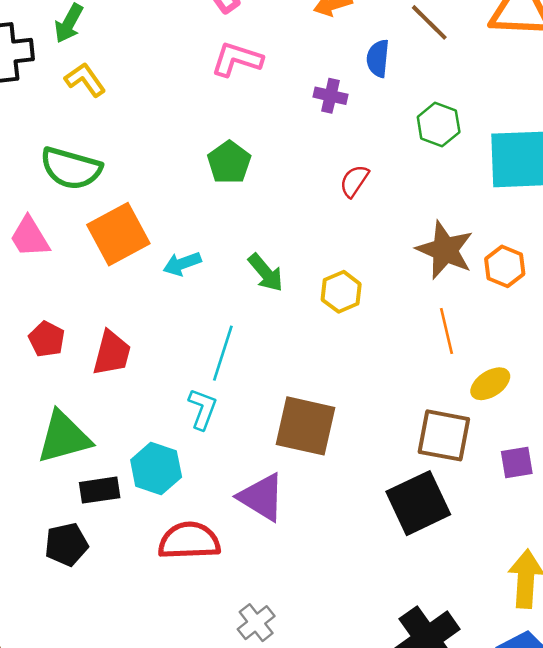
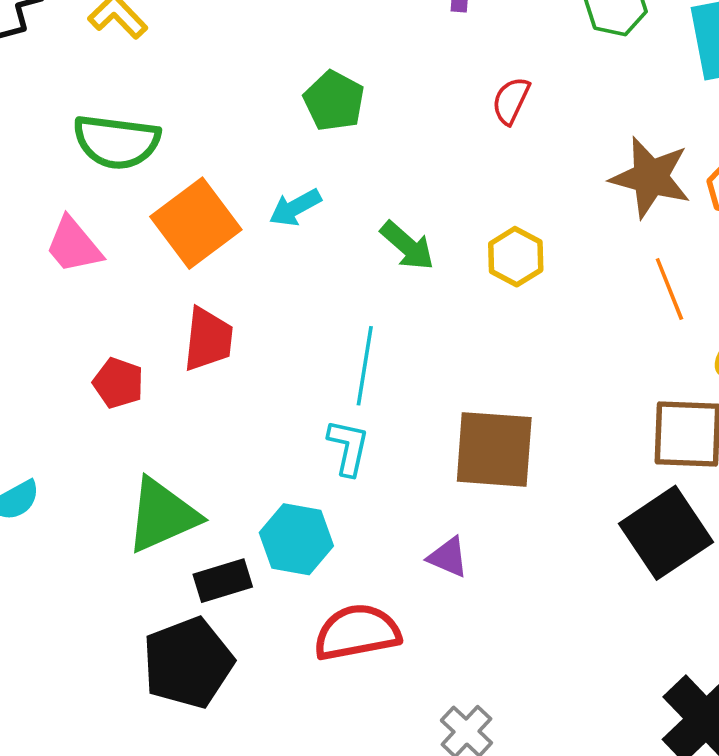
cyan arrow: (182, 264) -> (295, 208), moved
red trapezoid: (112, 353) -> (208, 339), moved
purple triangle: (262, 497) -> (448, 557), size x0.6
black pentagon: (66, 544) -> (188, 663), size x1.5

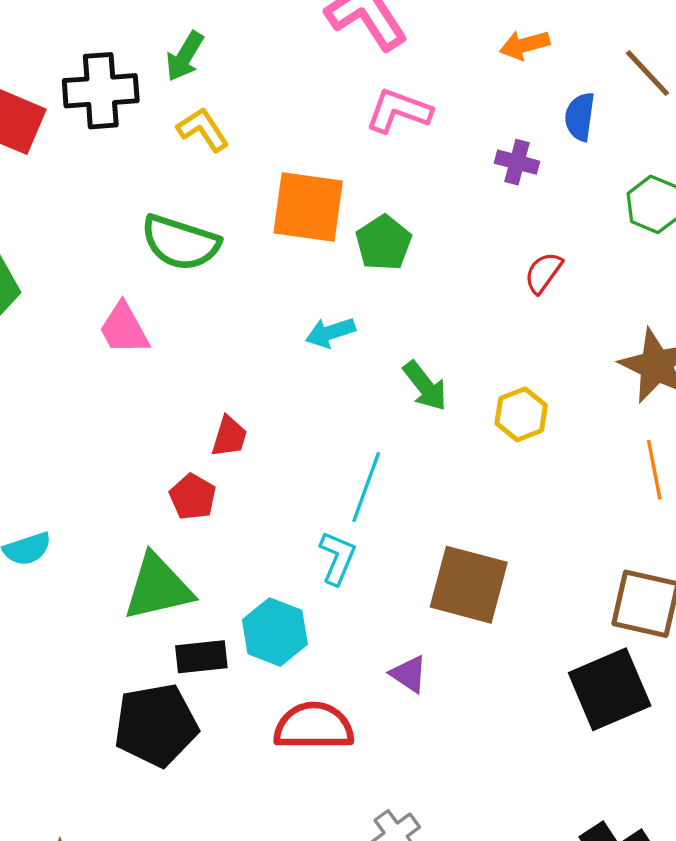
orange square: (196, 223) -> (308, 207), moved, turned 34
red trapezoid: (208, 339) -> (229, 437), size x0.7
red pentagon: (118, 383) -> (193, 497), moved

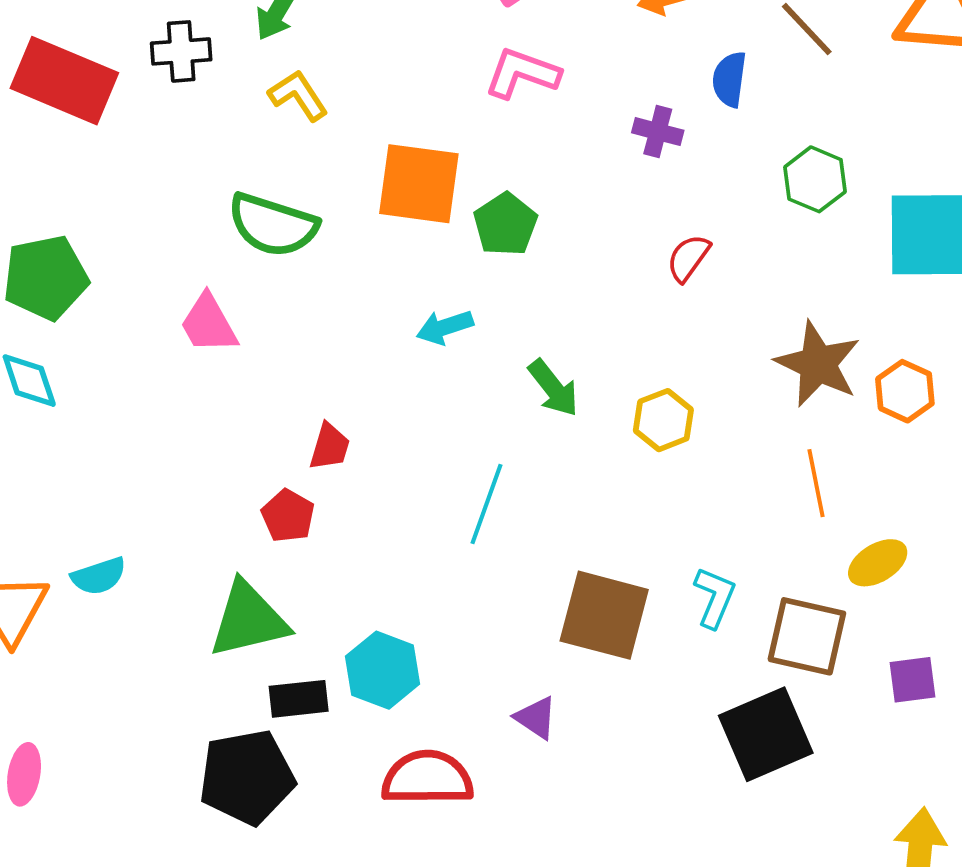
black cross: (101, 91) -> (181, 51), size x0.7
cyan L-shape: (337, 558) -> (715, 597), moved

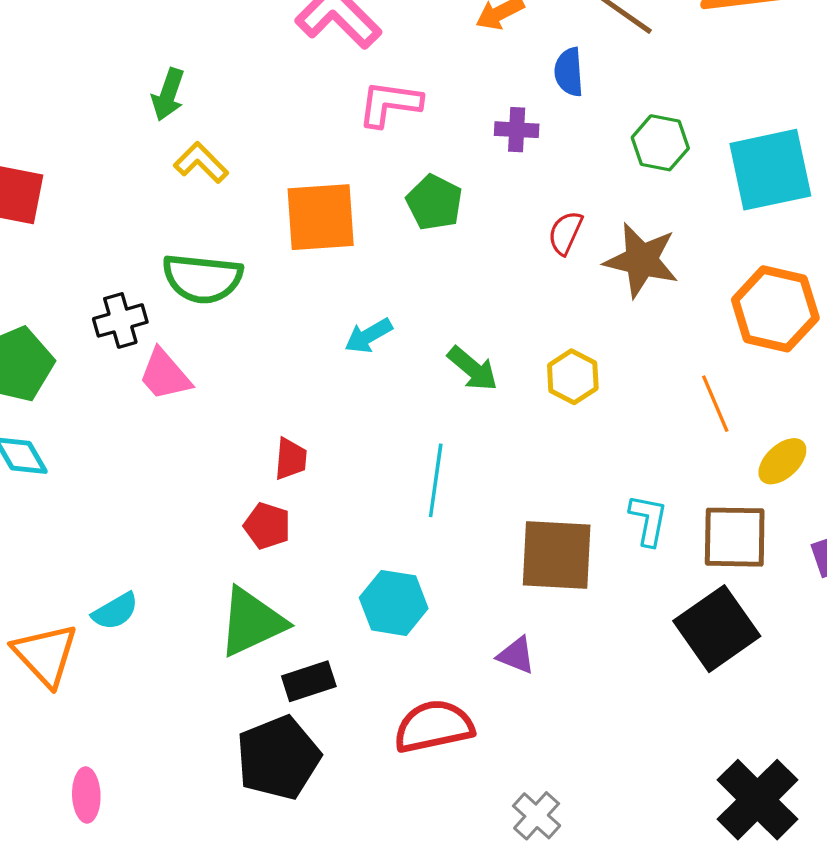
black cross: (181, 51) -> (120, 320), moved
green pentagon: (505, 224) -> (434, 202), moved
brown star: (818, 364) -> (641, 260), moved
orange hexagon: (905, 391) -> (775, 309), size x1.6
cyan hexagon: (383, 670) -> (394, 603), moved

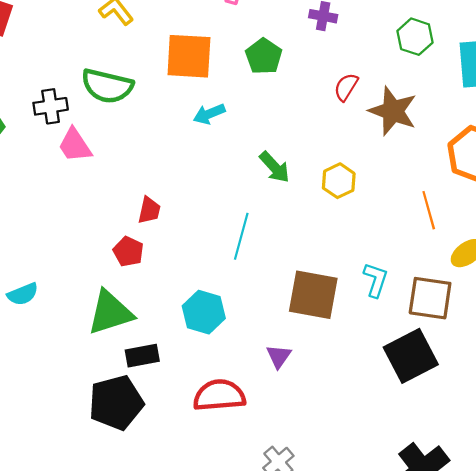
cyan arrow: (368, 336) -> (209, 114), moved
purple triangle: (516, 655) -> (279, 356), turned 36

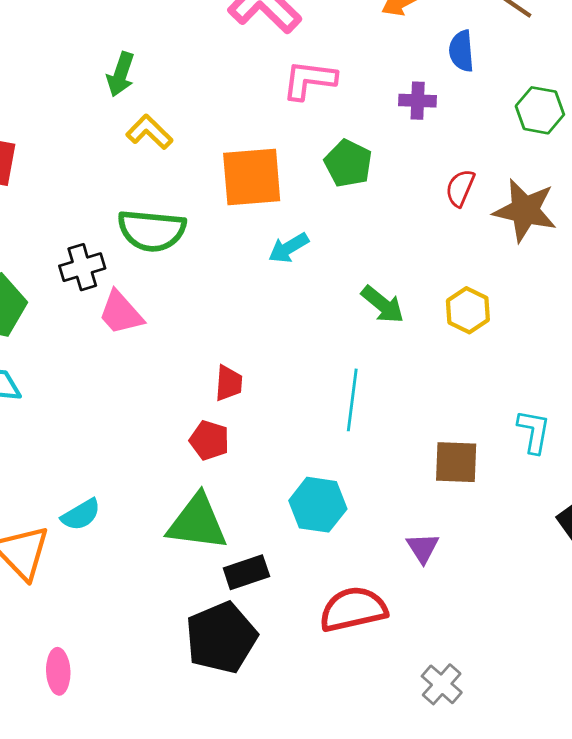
brown square: (313, 295) -> (456, 462), size x0.7
green triangle: (110, 313) -> (197, 522), turned 33

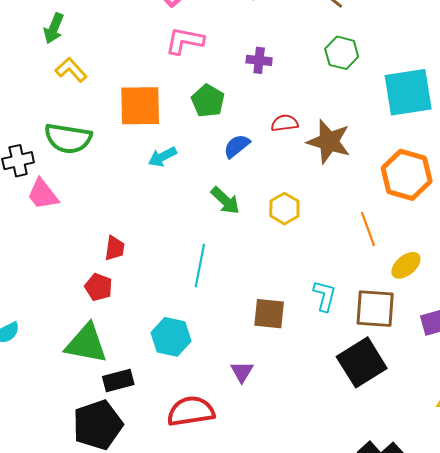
blue semicircle: (461, 51) -> (237, 146), moved, turned 52
green hexagon: (540, 110) -> (342, 53), moved
red semicircle: (460, 188) -> (285, 123), turned 56

